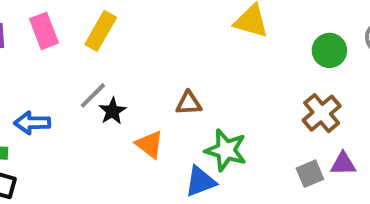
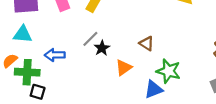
brown triangle: (189, 103) -> (147, 44), turned 35
orange triangle: (150, 144) -> (124, 68), turned 48

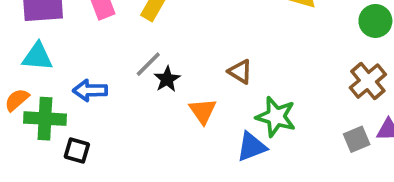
orange triangle: (124, 68) -> (203, 111), turned -30
black square: (38, 92) -> (77, 150), moved

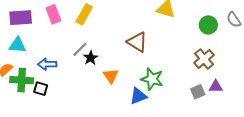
brown triangle: (240, 72) -> (137, 42), moved, size x1.5
black square: (77, 150) -> (41, 89), moved

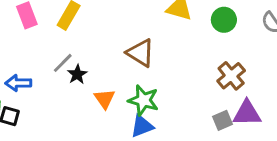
green circle: (208, 25) -> (224, 20), moved
green star: (152, 79) -> (143, 100), moved
purple triangle: (216, 86) -> (247, 113), size x1.5

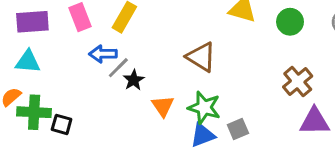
blue arrow: (18, 83) -> (103, 54), moved
gray square: (222, 120) -> (238, 129), moved

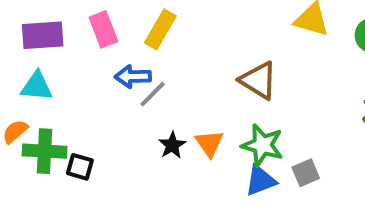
black star: (134, 80) -> (172, 145), moved

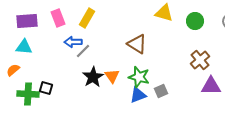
black star: (172, 145) -> (93, 77), size x1.5
green cross: (45, 151) -> (28, 94), moved

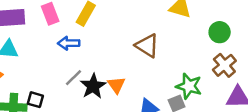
green circle: (195, 21) -> (220, 32), moved
gray line: (83, 51) -> (73, 78), moved
green star: (139, 77) -> (189, 86), moved

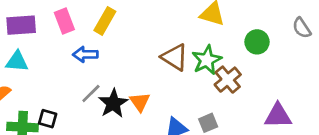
brown cross: (224, 65) -> (228, 80), moved
green star: (189, 86) -> (207, 60), moved, turned 30

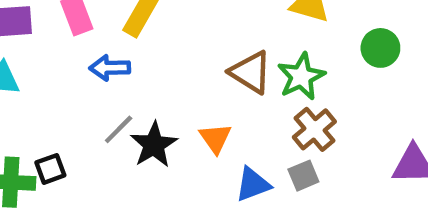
brown cross: (228, 80) -> (314, 129), moved
orange triangle: (140, 102) -> (215, 138), moved
black square: (48, 119) -> (50, 169), turned -36

